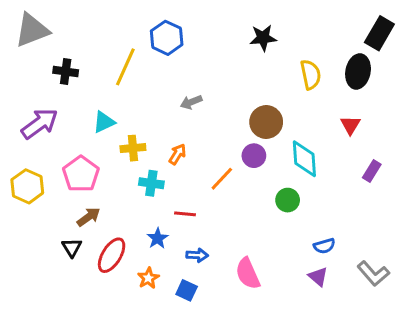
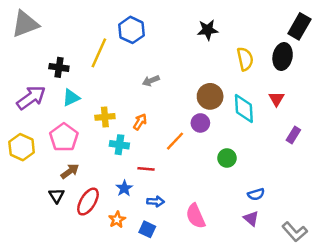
black cross: (66, 71) -> (59, 67), moved
cyan triangle: (104, 122) -> (71, 98), moved
cyan diamond: (304, 159) -> (244, 108), moved
gray L-shape: (373, 274) -> (295, 232), moved

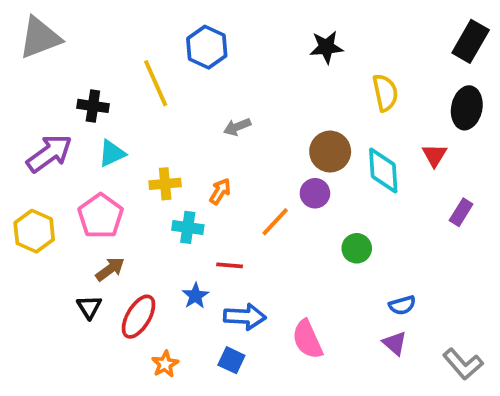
yellow line: (99, 53) -> (156, 83), turned -48
black ellipse: (283, 57) -> (467, 108), moved
blue arrow: (156, 202) -> (245, 317), size x1.5
orange star: (117, 220) -> (165, 364), moved

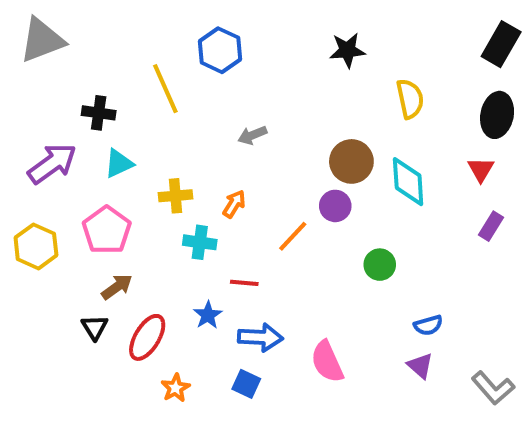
red triangle: (435, 155) -> (481, 170), moved

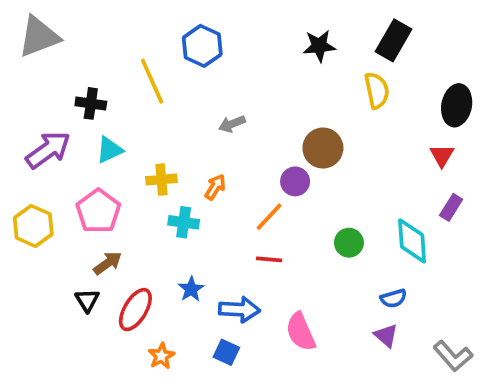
black rectangle: (501, 44) -> (393, 40), moved
cyan diamond: (408, 182) -> (412, 241), moved
purple circle: (335, 206) -> (295, 181), moved
red line: (244, 283) -> (269, 259), moved

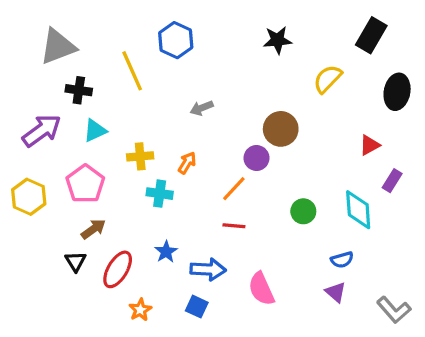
gray triangle: (39, 37) -> (58, 47), moved
black rectangle: (393, 40) -> (371, 35), moved
yellow semicircle: (377, 90) -> (328, 79), turned -124
red triangle: (442, 155) -> (370, 145), moved, turned 30

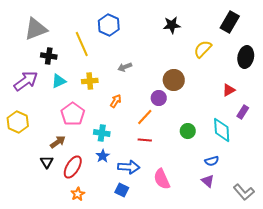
yellow cross: (140, 156) -> (90, 81), moved
pink pentagon: (85, 184) -> (73, 114), moved
cyan cross: (160, 194) -> (102, 133), moved
orange star: (140, 310) -> (78, 194), moved

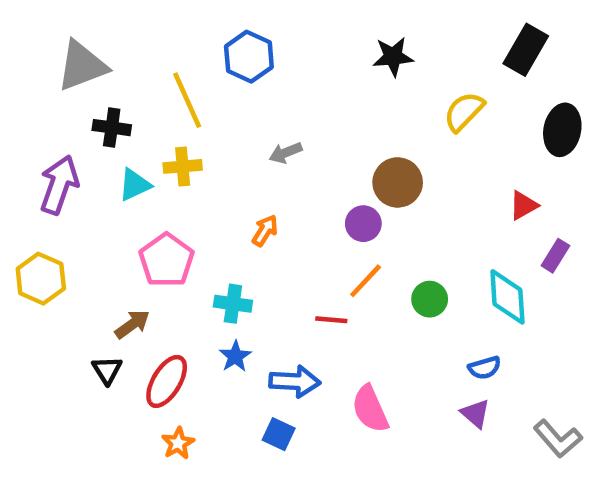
purple arrow: (26, 81) -> (59, 185), turned -35
yellow cross: (90, 81) -> (183, 166), moved
orange line: (145, 117) -> (366, 281), moved

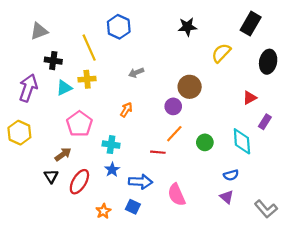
gray triangle: (82, 66) -> (39, 31), size x0.7
orange star: (178, 443) -> (103, 211), moved

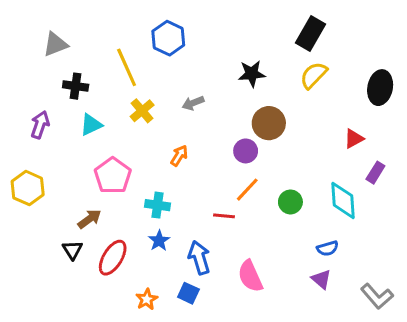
black rectangle: (251, 24) -> (311, 33), moved
black star: (187, 27) -> (252, 74), moved
yellow cross: (87, 79) -> (142, 111), moved, turned -35
purple arrow: (28, 88) -> (40, 125), size x0.7
blue arrow: (140, 182) -> (199, 258), turned -110

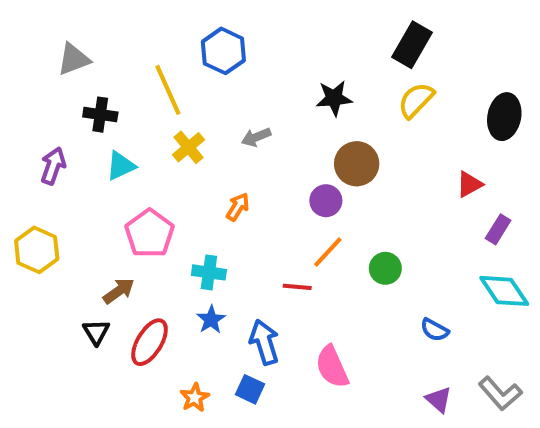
cyan diamond: (343, 200) -> (504, 291), moved, turned -30
blue semicircle: (328, 248) -> (435, 330), turned 45
purple triangle: (321, 279) -> (439, 400), moved

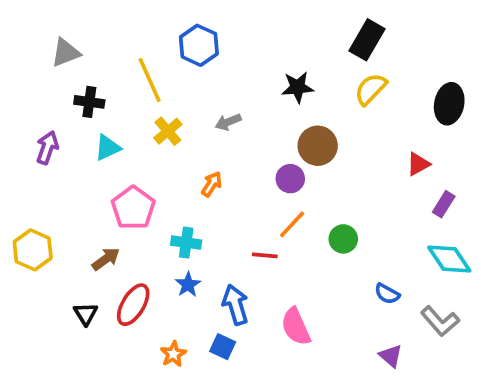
yellow hexagon: (37, 250) -> (33, 250), moved
black triangle: (96, 332) -> (86, 314), moved
gray L-shape: (500, 393) -> (440, 321), moved

